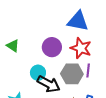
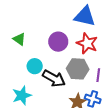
purple line: (88, 70) -> (98, 75), moved
cyan circle: (38, 73) -> (35, 66), moved

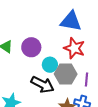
purple circle: (58, 42) -> (31, 47), moved
cyan circle: (35, 66) -> (50, 65), moved

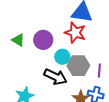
red star: (74, 48) -> (75, 33), moved

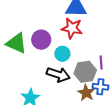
green triangle: (18, 40) -> (16, 43), size x1.6
gray hexagon: (78, 66) -> (85, 72), moved

